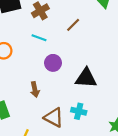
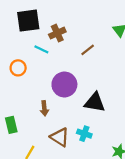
cyan line: (39, 38) -> (41, 49), moved
purple circle: (53, 63) -> (64, 84), size x1.5

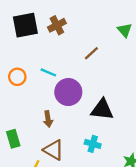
brown cross: (57, 33) -> (57, 25), moved
cyan line: (41, 49) -> (48, 72), moved
brown triangle: (60, 137) -> (54, 150), moved

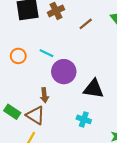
brown line: (91, 53) -> (86, 24), moved
green rectangle: (13, 139) -> (12, 112), turned -42
brown triangle: (54, 150) -> (35, 115), moved

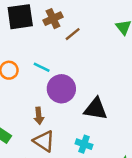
brown line: (86, 24) -> (73, 34), moved
brown triangle: (35, 115) -> (44, 141), moved

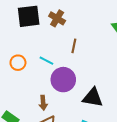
brown cross: (53, 19) -> (57, 18), turned -35
brown line: (73, 34) -> (74, 46), moved, turned -40

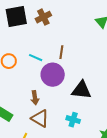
brown cross: (57, 18) -> (43, 17), turned 35
brown line: (74, 46) -> (61, 52), moved

